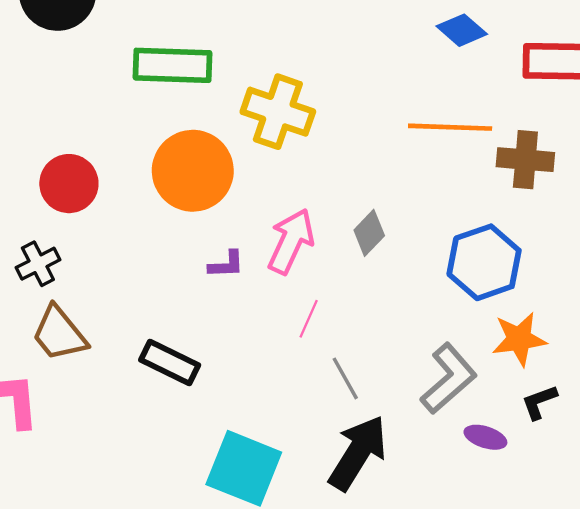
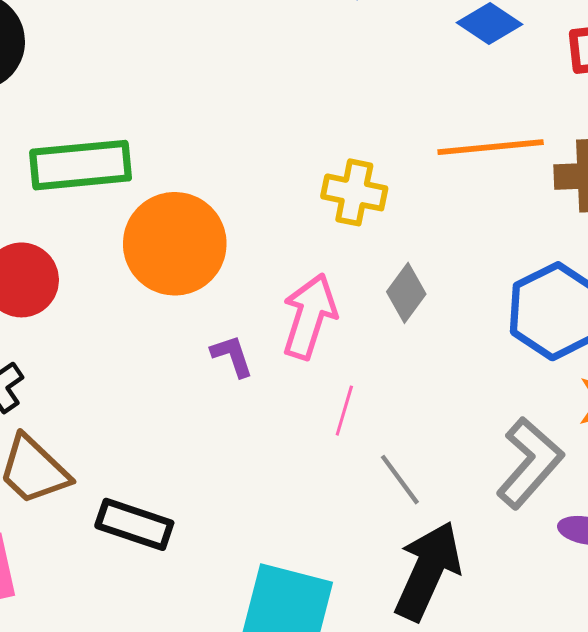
green rectangle: (172, 65) -> (81, 165), moved
yellow cross: (278, 112) -> (354, 192), moved, size x0.7
purple L-shape: (226, 264) -> (232, 356), turned -99
black rectangle: (170, 362) -> (134, 524), moved

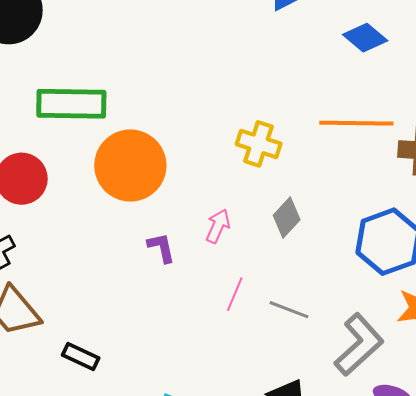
pink arrow: (309, 316) -> (218, 226), size x0.6
gray line: (400, 480) -> (289, 310), moved, turned -39
black rectangle: (134, 524) -> (81, 356), size x0.7

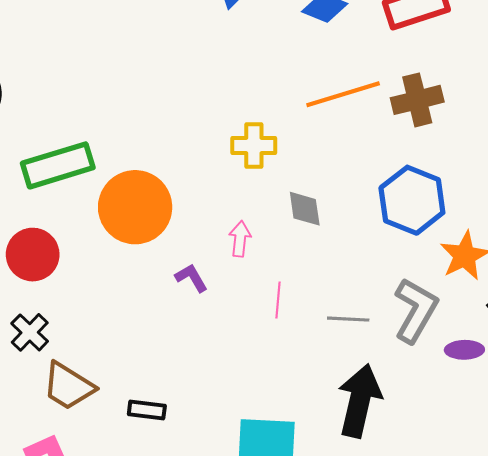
gray diamond: (287, 217) -> (305, 209), turned -33
gray line: (289, 310) -> (348, 319), moved

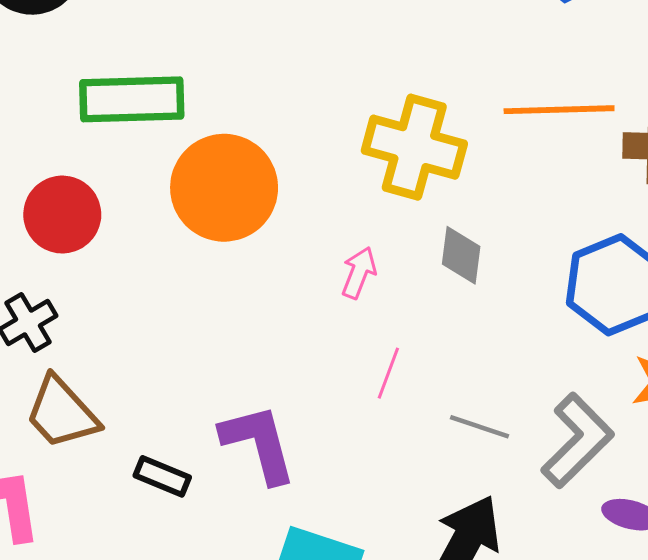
yellow cross: (254, 145) -> (414, 147), size x1.5
purple L-shape: (191, 278) -> (259, 443), moved, size x1.8

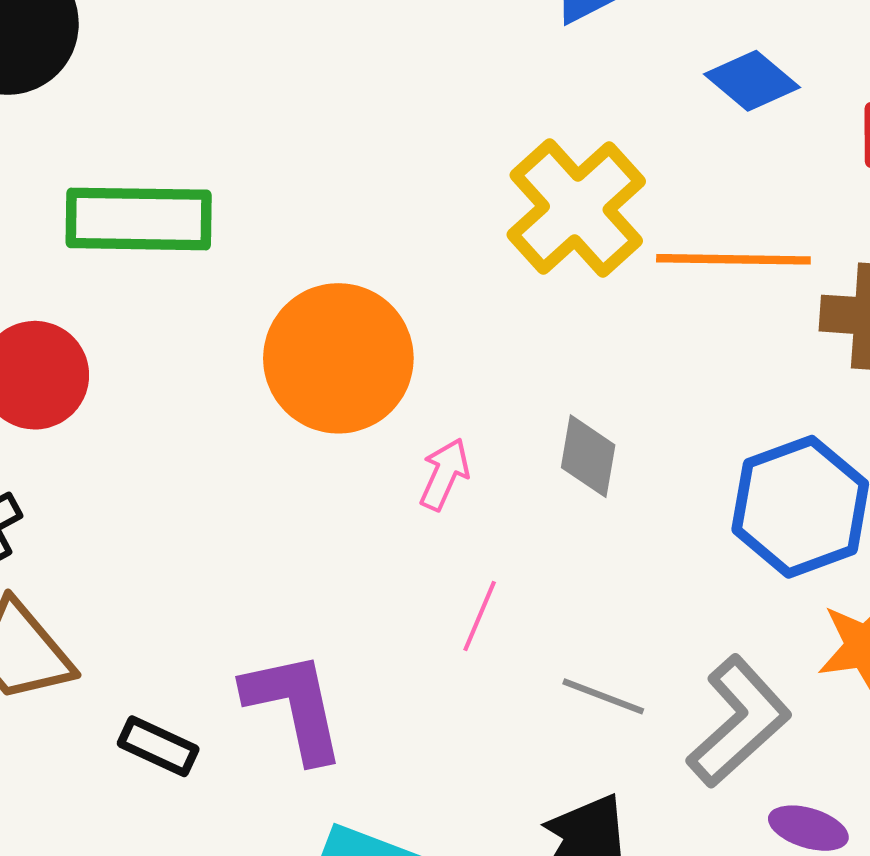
yellow cross: (414, 147) -> (576, 208), moved, turned 30
orange circle: (224, 188) -> (338, 358), moved

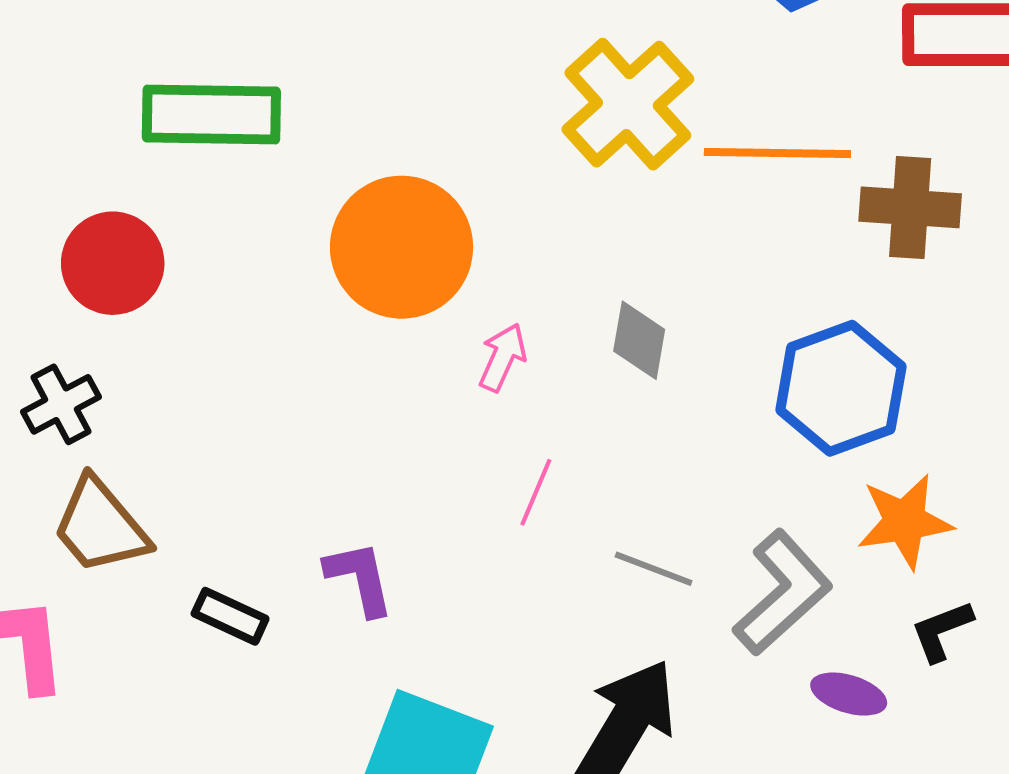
purple L-shape: (294, 706) -> (360, 578), size x0.7

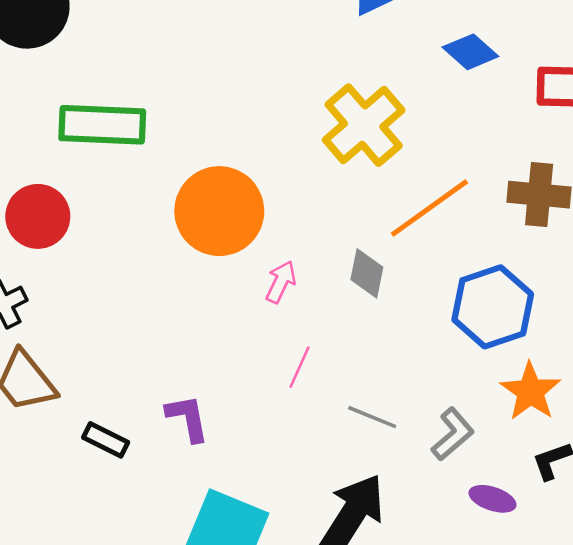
orange line: (777, 153) -> (429, 208), moved, turned -38
orange star: (905, 521) -> (530, 391), turned -30
gray L-shape: (783, 593) -> (453, 434), size x0.7

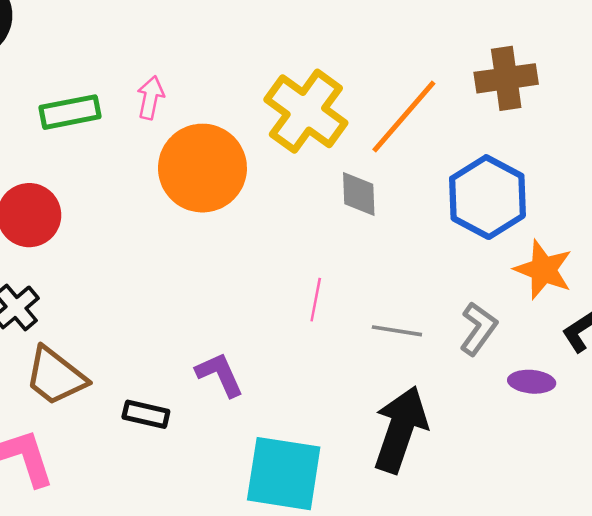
green rectangle: (102, 125) -> (70, 112), size x0.7
yellow cross: (364, 125) -> (306, 111), moved
pink arrow: (281, 282) -> (150, 98), moved

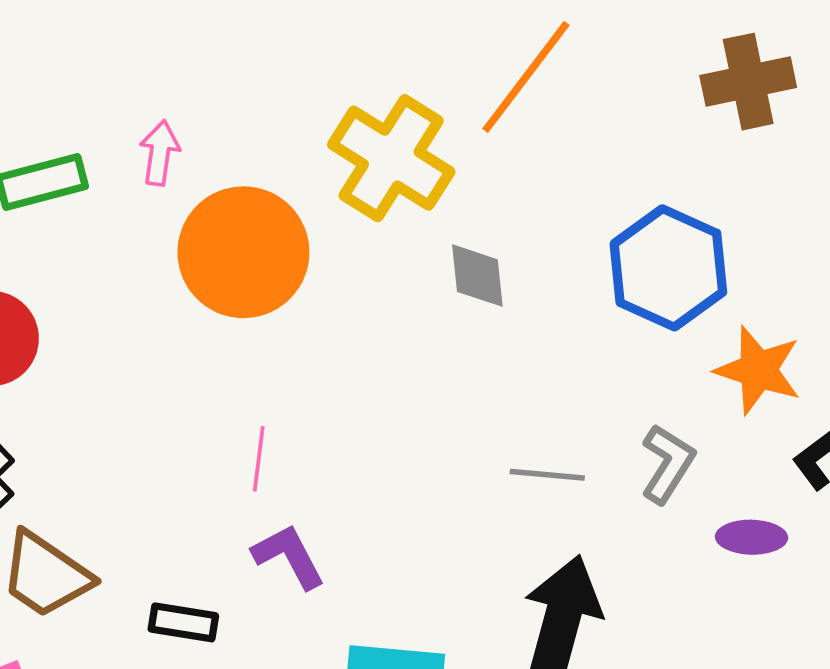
brown cross: (506, 78) -> (748, 82), moved
orange line: (404, 117) -> (526, 77), moved
pink line: (316, 300) -> (259, 459), moved

